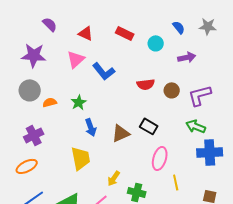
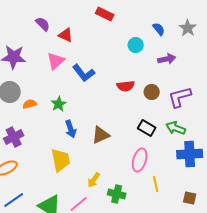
purple semicircle: (50, 24) -> (43, 24), moved
gray star: (208, 26) -> (188, 28), turned 30
red rectangle: (125, 33) -> (105, 14), moved
black rectangle: (149, 126) -> (147, 128), moved

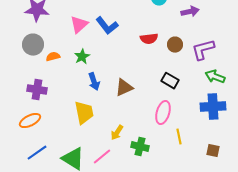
pink triangle: (56, 61) -> (79, 25), moved
green arrow: (176, 128) -> (215, 77), moved
purple cross: (14, 137) -> (37, 90), turned 36

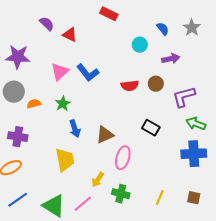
brown circle: (175, 45) -> (156, 84), moved
pink ellipse: (163, 113) -> (123, 158), moved
yellow line: (179, 137) -> (160, 198), moved, turned 35

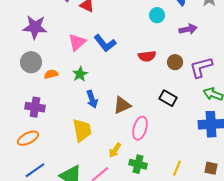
brown circle: (156, 84) -> (175, 62), moved

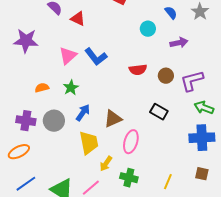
gray circle: (31, 62) -> (54, 121), moved
blue arrow: (92, 99) -> (83, 113), turned -126
yellow trapezoid: (82, 130) -> (89, 143), moved
brown square: (211, 168) -> (202, 174), moved

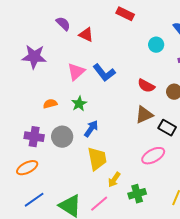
red semicircle: (138, 70) -> (146, 86), turned 36
brown triangle: (113, 119) -> (144, 115), moved
pink ellipse: (131, 142) -> (153, 156), moved, turned 45
green cross: (129, 178) -> (137, 194), turned -30

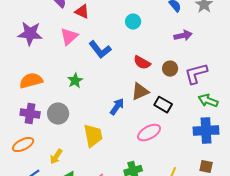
cyan circle: (156, 45) -> (133, 22), moved
pink triangle: (76, 72) -> (69, 37), moved
orange semicircle: (50, 104) -> (31, 81), moved, size x1.6
blue arrow: (91, 129) -> (117, 107), moved
yellow arrow: (114, 180) -> (56, 157), moved

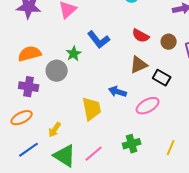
blue L-shape: (100, 50) -> (99, 40), moved
blue arrow: (117, 107) -> (118, 92), moved, turned -108
gray circle: (58, 114) -> (57, 71), moved

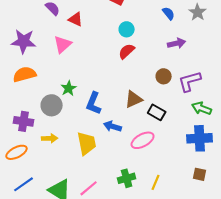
red semicircle: (141, 36) -> (127, 51), moved, turned 108
blue L-shape: (99, 40) -> (94, 103), moved, turned 60
orange semicircle: (30, 54) -> (25, 74), moved
yellow arrow: (55, 130) -> (50, 138), moved, turned -126
yellow line: (171, 148) -> (156, 182), moved

